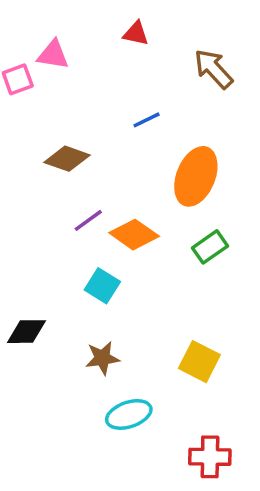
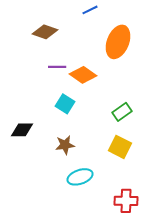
purple line: (88, 220) -> (57, 67), turned 36
green rectangle: (210, 247) -> (122, 112), moved

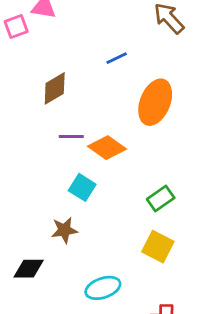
brown diamond: (45, 32) -> (55, 88), turned -50
black diamond: (22, 130) -> (29, 269), moved
brown star: (65, 145) -> (64, 230), moved

